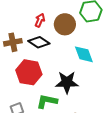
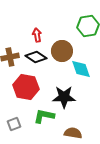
red arrow: (40, 20) -> (37, 35), turned -32
brown circle: (65, 24) -> (62, 51), moved

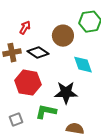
red arrow: (37, 35) -> (25, 28), moved, turned 40
brown circle: (62, 51) -> (63, 36), moved

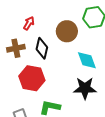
black diamond: (38, 53) -> (42, 48), turned 70
black star: (66, 93) -> (85, 88), moved

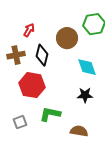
black star: (85, 88) -> (85, 95), size x0.7

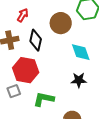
gray square: (20, 122) -> (14, 91), moved

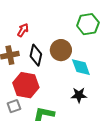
brown circle: (61, 23) -> (61, 50), moved

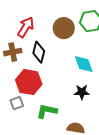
red arrow: (23, 30) -> (26, 27), size x1.5
brown circle: (61, 50) -> (64, 28), moved

